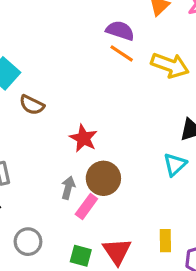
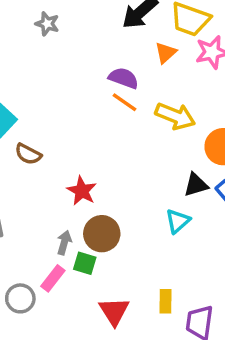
pink rectangle: (86, 207) -> (53, 278), moved
green square: (81, 256) -> (85, 263), moved

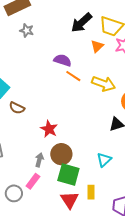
purple semicircle: (124, 78) -> (63, 60), moved
cyan triangle: (178, 221) -> (104, 160), moved
green square: (85, 263) -> (68, 174), moved, size x1.6
yellow rectangle: (166, 301) -> (91, 192), moved

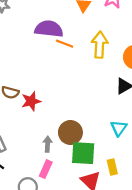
purple semicircle: (63, 60) -> (49, 29), size x1.4
yellow arrow: (104, 84) -> (100, 45), turned -95
red star: (49, 129) -> (31, 101), moved, turned -30

